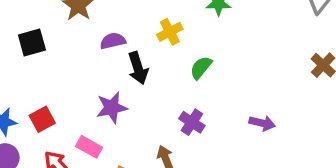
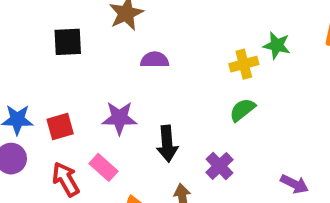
yellow cross: (170, 32) -> (244, 64), moved
black arrow: (138, 68) -> (167, 144), moved
purple star: (112, 108) -> (119, 118), moved

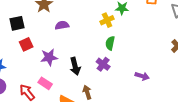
green semicircle: (242, 110) -> (110, 43), turned -32
red square: (60, 126) -> (26, 44), moved
purple cross: (219, 166) -> (103, 64), moved

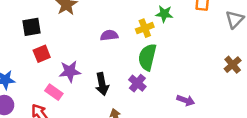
purple semicircle: (62, 25) -> (109, 35), moved
green semicircle: (110, 43) -> (147, 57), size x1.5
pink rectangle: (45, 83) -> (54, 92), moved

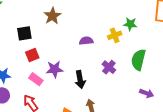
green semicircle: (147, 57) -> (138, 60), moved
purple cross: (137, 83) -> (109, 67), moved
pink rectangle: (54, 92) -> (36, 79), moved

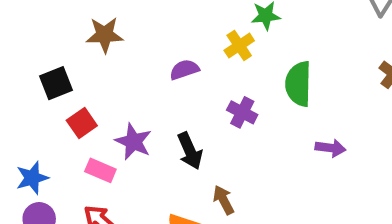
brown star: (52, 16) -> (105, 35), turned -30
purple star: (55, 69) -> (133, 142), turned -30

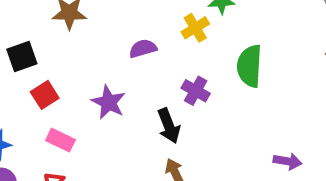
purple star: (133, 142) -> (109, 102), moved
purple arrow: (330, 148) -> (288, 161), moved
black arrow: (190, 151) -> (169, 126), moved

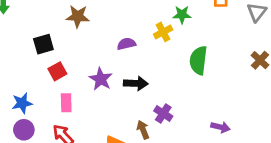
purple cross: (196, 91) -> (163, 114), moved
black arrow: (169, 126) -> (136, 83), moved, turned -70
pink rectangle: (60, 140) -> (66, 103), turned 60

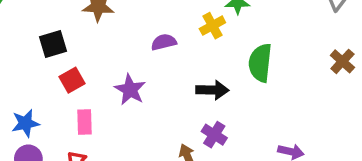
black arrow: (136, 83) -> (212, 90), moved

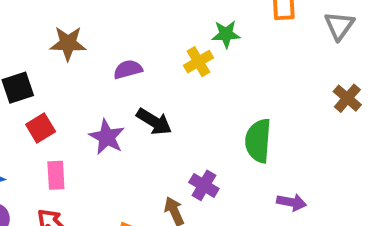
purple semicircle: (164, 42) -> (128, 69), moved
green semicircle: (260, 63) -> (258, 141), moved
black arrow: (212, 90) -> (154, 122), moved, turned 32

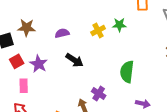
green star: (226, 34) -> (119, 25), moved
brown star: (68, 43) -> (27, 28), moved
purple star: (107, 137) -> (39, 64), moved

